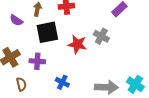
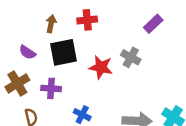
purple semicircle: (16, 20) -> (27, 52), moved

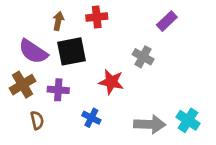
purple semicircle: (27, 52) -> (33, 51), size x1.6
red star: (101, 67) -> (111, 82), moved

